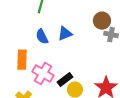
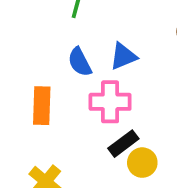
pink cross: (43, 74) -> (110, 102), moved, turned -30

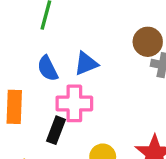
black rectangle: (123, 144) -> (56, 130), moved, turned -32

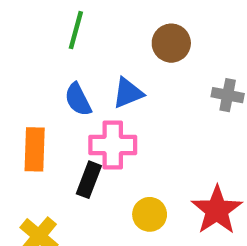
brown circle: (148, 42) -> (171, 43), moved

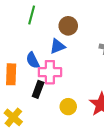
brown circle: (171, 43) -> (68, 26), moved
blue semicircle: (78, 99) -> (33, 60), moved

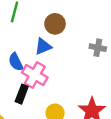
pink cross: (50, 72) -> (35, 75), turned 30

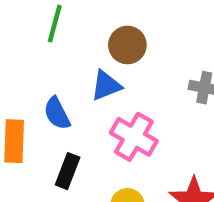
pink cross: (35, 75) -> (134, 137), moved

